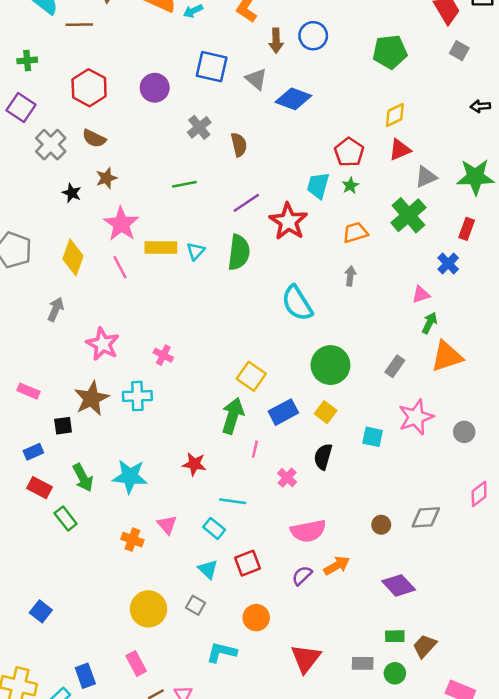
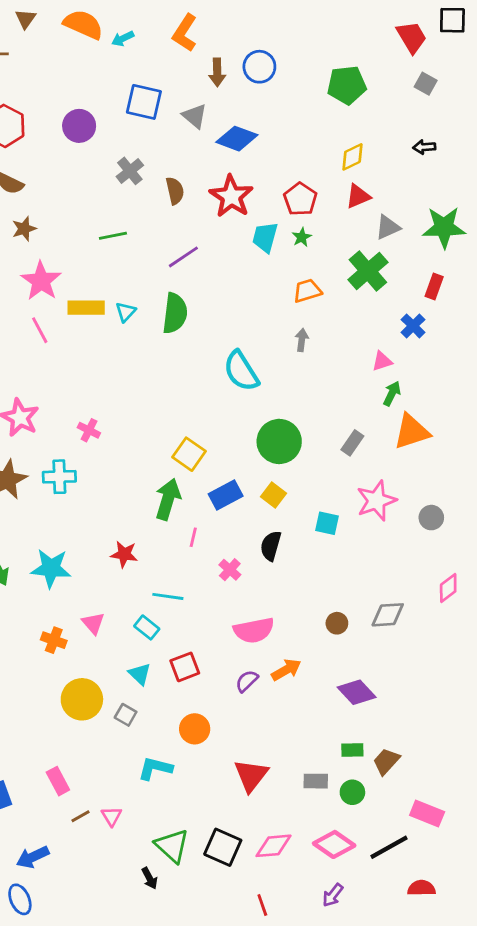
black arrow: (480, 106) -> (424, 147), moved
red star: (288, 221) -> (231, 196), moved
yellow circle: (148, 609) -> (82, 699), moved

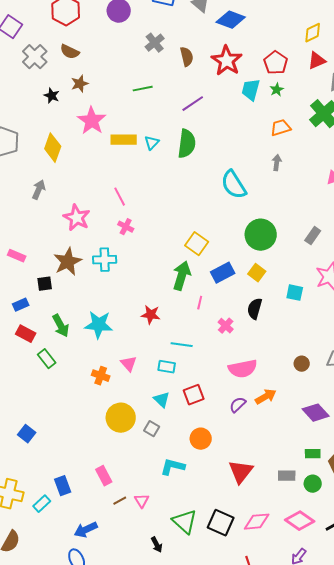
pink line: (40, 330) -> (120, 197), moved
cyan rectangle: (147, 627) -> (167, 367), turned -30
black arrow: (150, 878) -> (157, 545), moved

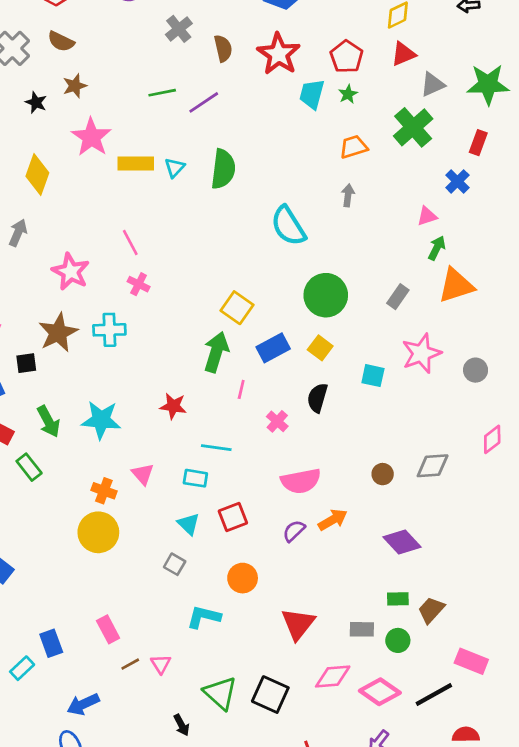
purple line: (193, 104) -> (204, 102), moved
yellow circle: (121, 418) -> (98, 532), moved
pink diamond: (257, 522) -> (333, 676), moved

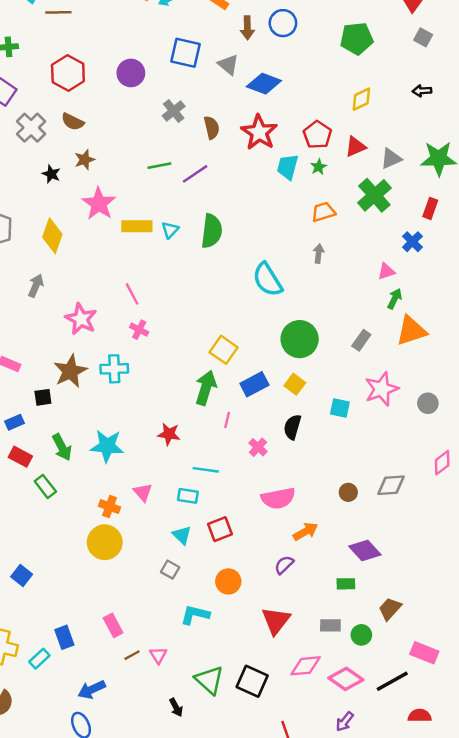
red triangle: (403, 54) -> (355, 147), moved
purple semicircle: (294, 531) -> (284, 565), moved
green rectangle: (398, 599) -> (346, 584), moved

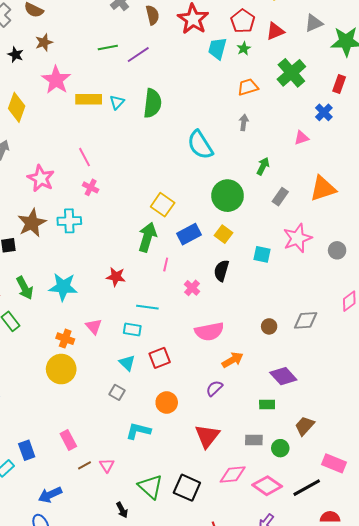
gray triangle: (391, 159) -> (314, 23), moved
green arrow: (395, 299) -> (263, 166), moved

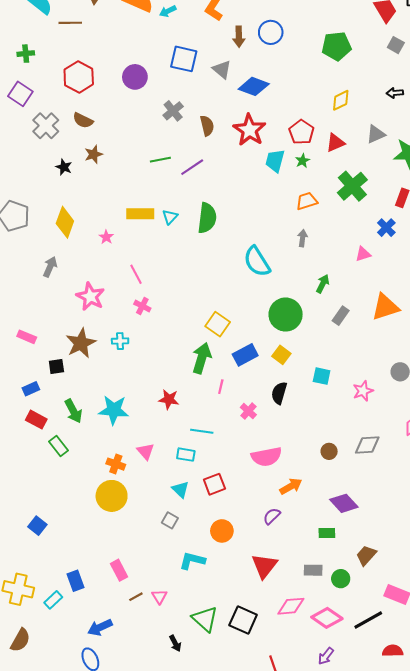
pink star: (56, 80) -> (106, 237), moved, size x0.5
cyan cross: (69, 221) -> (120, 341), size x0.7
pink star: (298, 238) -> (363, 391), moved, size x0.7

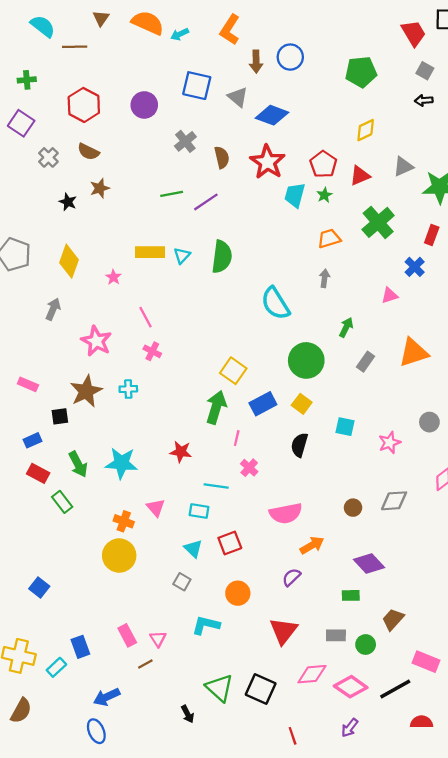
black arrow: (395, 93) -> (424, 100), moved
gray cross: (46, 126) -> (48, 157), size x0.7
pink cross: (248, 411) -> (249, 468), moved
pink triangle: (159, 597) -> (158, 639), moved

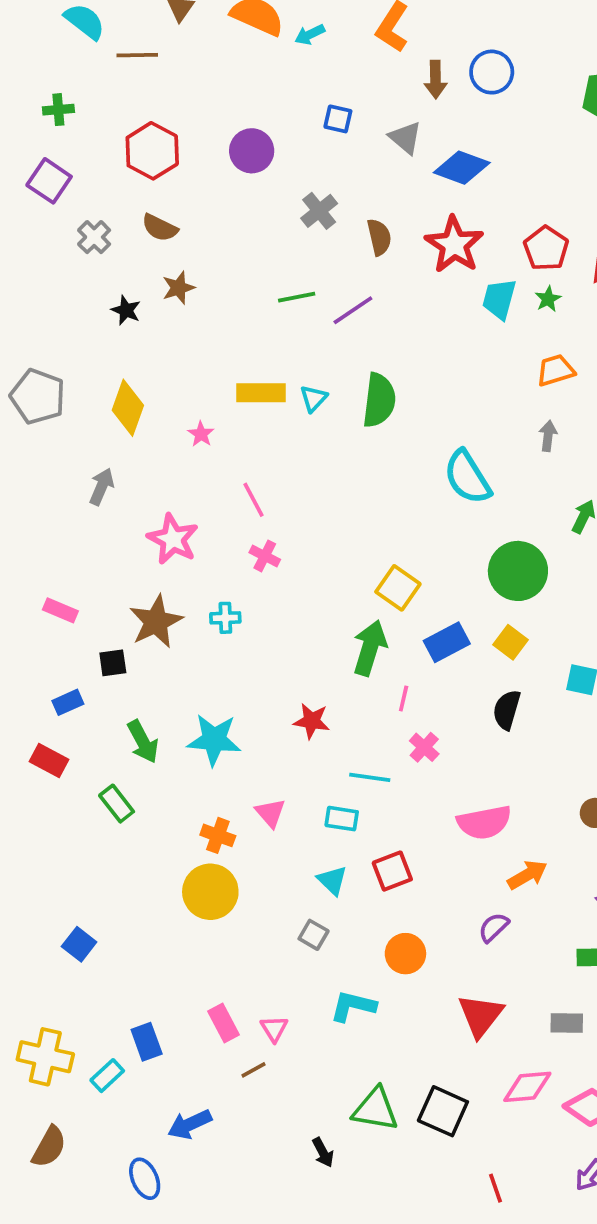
blue square: (197, 86) -> (338, 119), size x0.6
red rectangle: (38, 473) -> (49, 760), moved
green triangle: (220, 688) -> (375, 1109), turned -32
blue ellipse: (96, 731) -> (145, 1179), moved

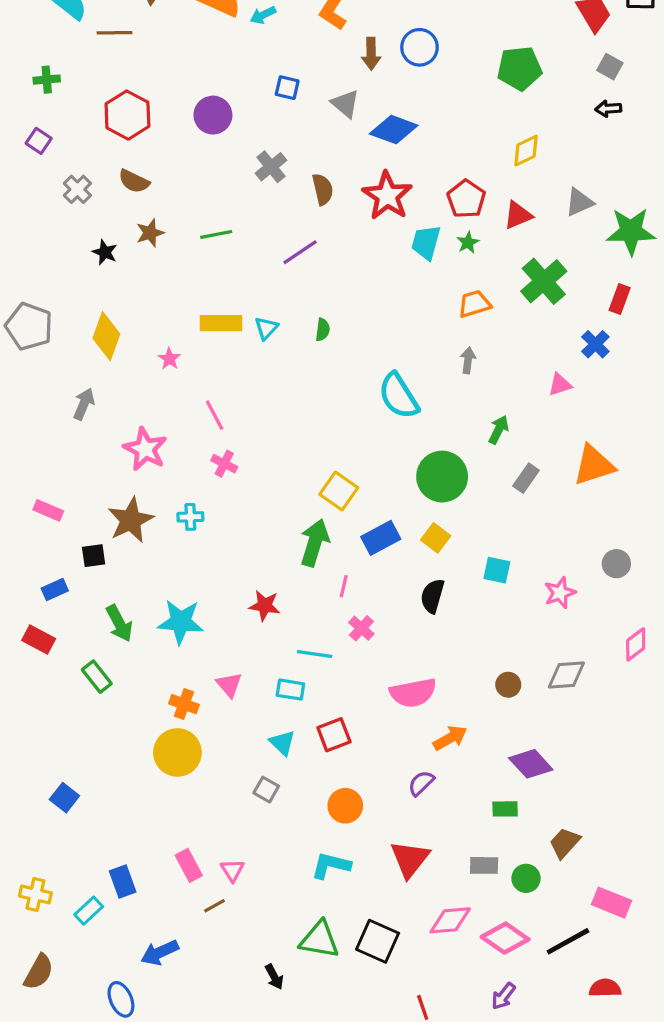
purple square: (49, 181) -> (39, 141), size x0.7
green line: (297, 297) -> (216, 234), moved
green semicircle: (379, 400) -> (323, 330), size x0.5
cyan L-shape: (353, 1006) -> (331, 865), moved
yellow cross: (45, 1057) -> (35, 894), size x0.7

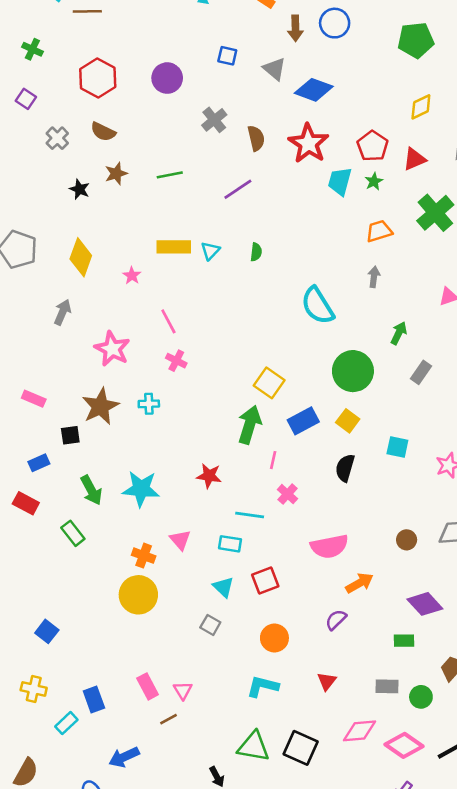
green cross: (47, 80) -> (32, 49), turned 30
red triangle: (410, 859) -> (327, 681), size x0.6
yellow cross: (35, 894) -> (34, 689), moved

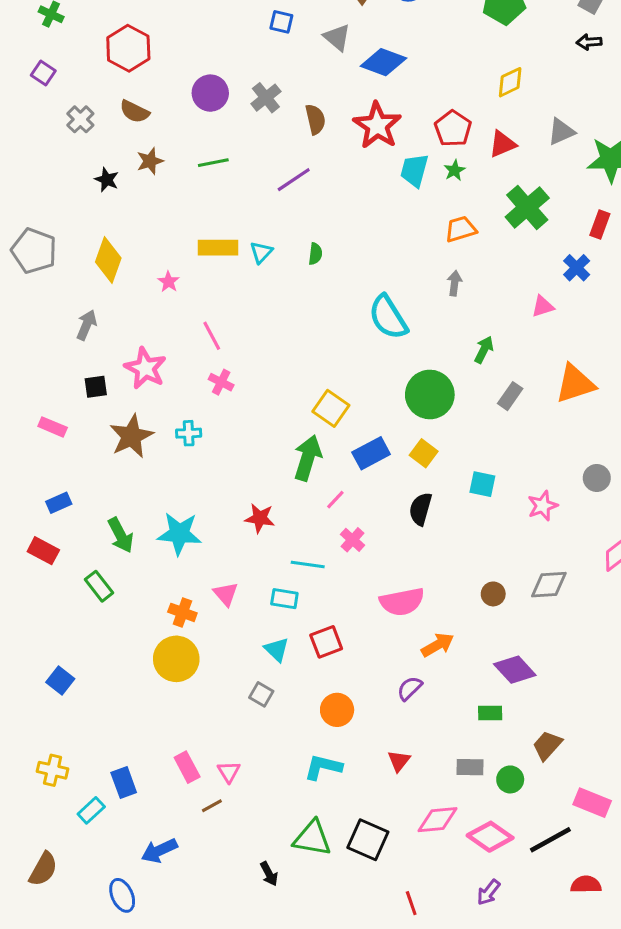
purple circle: (167, 78) -> (210, 93), moved
black square: (70, 435) -> (96, 387), moved
pink line: (273, 460) -> (335, 500), turned 30
blue square: (47, 631) -> (60, 681), moved

